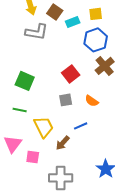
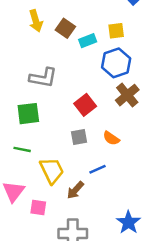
gray L-shape: (37, 32) -> (43, 78), moved
green square: (25, 81) -> (28, 114), turned -30

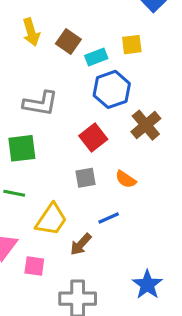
blue hexagon: (116, 63) -> (112, 89), moved
yellow trapezoid: (52, 170) -> (51, 220), turned 60

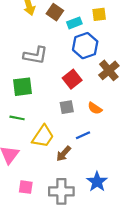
pink square: (34, 266) -> (26, 187), moved
blue star: (147, 285) -> (97, 182), moved

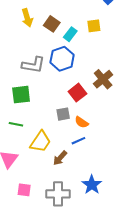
cyan rectangle: (74, 23) -> (70, 34), turned -32
blue hexagon: (85, 46) -> (62, 59), moved
red square: (72, 79) -> (77, 93), moved
orange semicircle: (95, 108) -> (82, 122), moved

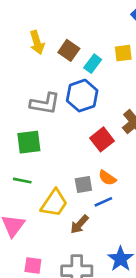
gray square: (63, 114) -> (83, 185), moved

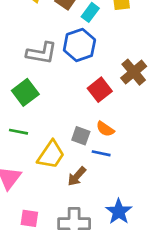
green square: (29, 142) -> (25, 92), turned -30
gray square: (83, 185) -> (81, 136), turned 30
blue line: (103, 202) -> (101, 153), turned 36

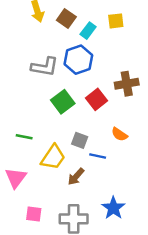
brown cross: (134, 72) -> (127, 84), turned 30
green square: (25, 92) -> (63, 102), moved
orange semicircle: (105, 129) -> (119, 134), moved

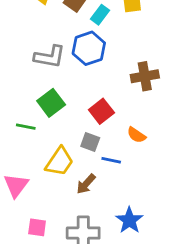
red square: (97, 99) -> (101, 111), moved
green square: (63, 102) -> (51, 103), moved
green line: (24, 137) -> (26, 127), moved

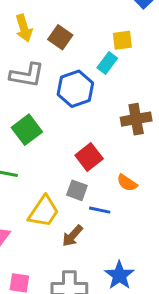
cyan rectangle: (100, 15) -> (107, 63), moved
gray L-shape: (50, 57) -> (27, 75), moved
green square: (51, 103) -> (27, 130), moved

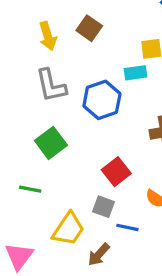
brown square: (60, 37) -> (89, 28), moved
cyan rectangle: (107, 63) -> (135, 73), turned 45
gray L-shape: (27, 75) -> (51, 86), turned 68

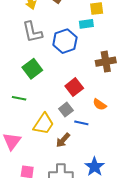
gray square: (104, 207) -> (66, 110), turned 32

